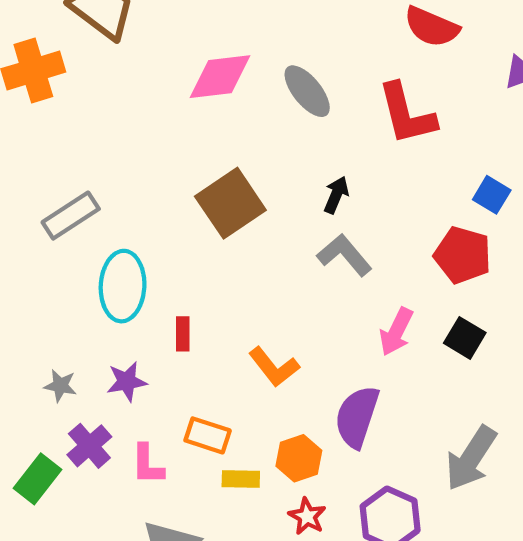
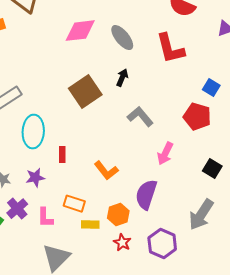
black arrow: (336, 195) -> (122, 78), moved
black square: (465, 338) -> (212, 169), moved

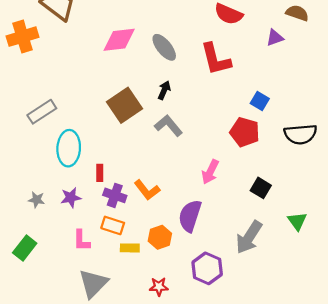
gray L-shape: (140, 117) -> (168, 126), moved
purple cross: (17, 209) -> (115, 195), moved, turned -30
red star: (122, 243) -> (159, 287), moved, turned -30

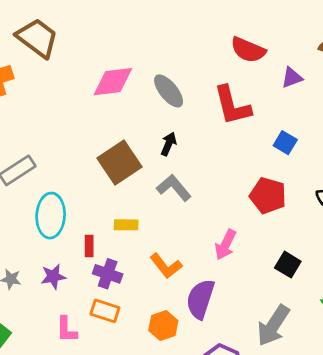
purple triangle: (275, 38) -> (292, 78), moved
blue square: (260, 101) -> (285, 143), moved
orange L-shape: (147, 190) -> (166, 266), moved
yellow rectangle: (130, 248) -> (126, 225), moved

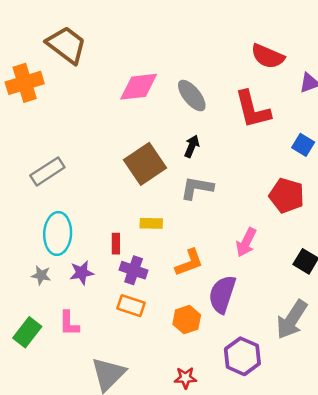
gray L-shape: (174, 188) -> (197, 188), turned -40
cyan ellipse: (51, 216) -> (58, 233), moved
orange L-shape: (166, 266) -> (189, 263), turned -72
pink L-shape: (67, 329) -> (69, 323), moved

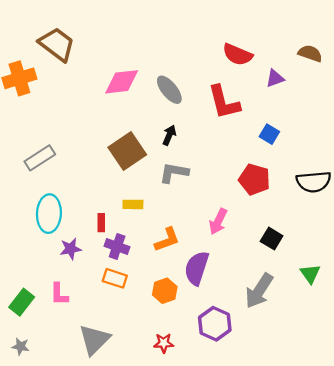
gray star: (41, 275) -> (21, 346), moved

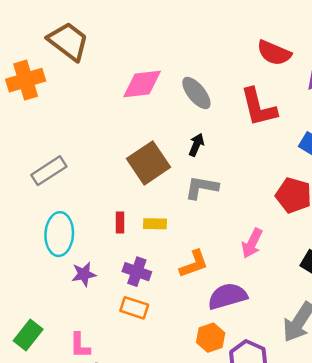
red rectangle: (101, 223) -> (120, 222), moved
purple semicircle: (197, 268) -> (227, 296), turned 56
orange hexagon: (165, 291) -> (211, 338), moved
pink L-shape: (59, 294) -> (80, 345), moved

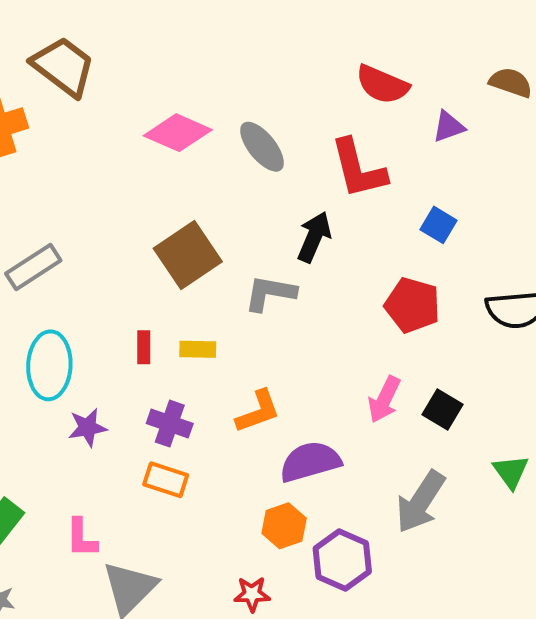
pink diamond: (142, 84) -> (178, 133), turned 30
black arrow: (196, 145) -> (314, 237), moved, size x1.4
pink arrow: (252, 243) -> (384, 399), moved

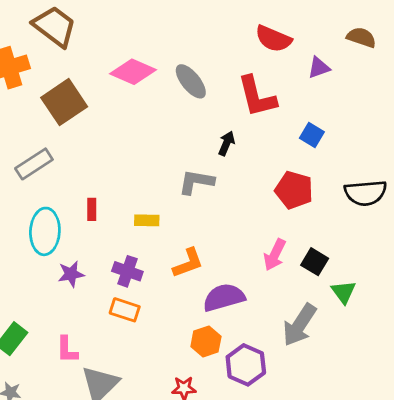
black arrow: (314, 237) -> (227, 143), size x0.7
brown square: (188, 255) -> (64, 102), moved
red rectangle: (144, 347) -> (92, 209), moved
green triangle: (511, 472) -> (344, 292), moved

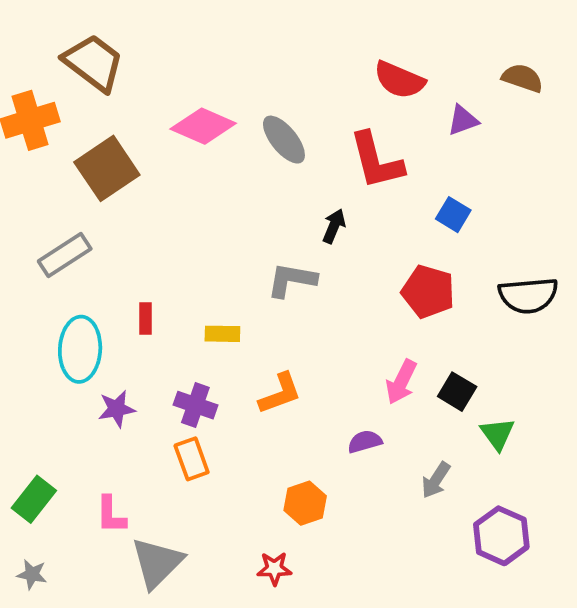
purple semicircle: (224, 297) -> (365, 442), moved, size x0.6
orange rectangle: (125, 310) -> (192, 459), turned 52
gray arrow: (299, 325) -> (436, 480), size x0.6
purple hexagon: (246, 365) -> (501, 536), moved

